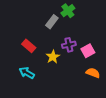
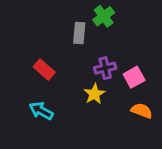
gray rectangle: (52, 22) -> (79, 33), turned -32
yellow star: (53, 57) -> (94, 94), moved

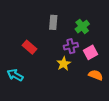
green cross: (104, 16) -> (82, 27), moved
cyan arrow: (41, 111) -> (15, 75), moved

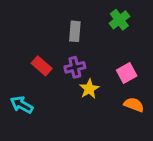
green cross: (82, 27) -> (119, 20), moved
purple cross: (71, 46) -> (75, 67), moved

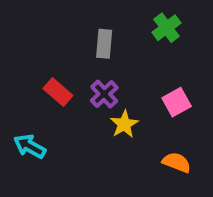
purple cross: (75, 67) -> (104, 94), turned -30
orange semicircle: (134, 105) -> (177, 162), moved

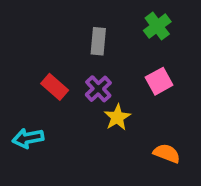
pink square: (177, 102) -> (159, 81), moved
cyan arrow: (30, 146) -> (28, 138), turned -40

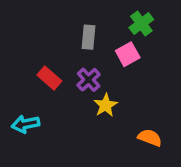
pink square: (159, 81) -> (128, 54), moved

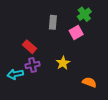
purple cross: (89, 80) -> (33, 65), moved, turned 32

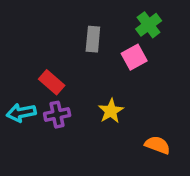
cyan arrow: (15, 74) -> (21, 113), moved

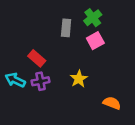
green cross: (149, 25) -> (93, 18), moved
cyan arrow: (21, 113) -> (15, 80), turned 36

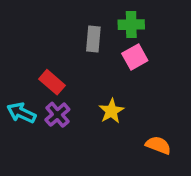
green cross: (93, 18) -> (131, 25), turned 36
purple cross: (41, 81) -> (57, 115), turned -30

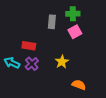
red rectangle: (52, 82) -> (29, 46), turned -32
orange semicircle: (158, 145) -> (79, 85), moved

